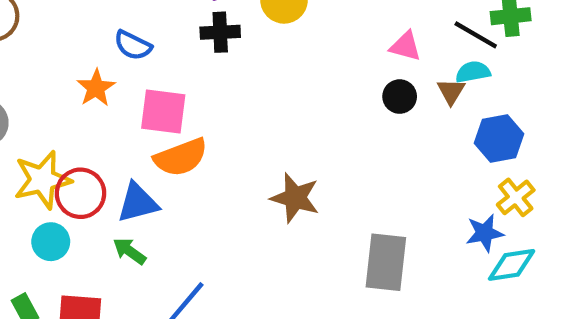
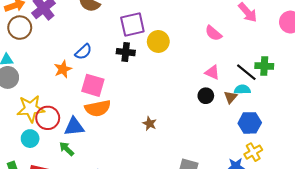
blue semicircle: (133, 45) -> (83, 52), turned -78
brown star: (295, 198) -> (150, 124), moved, size x0.6

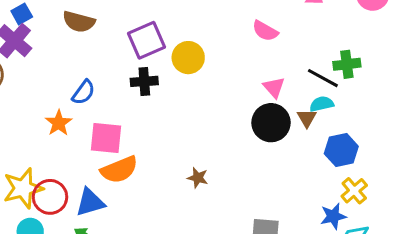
pink triangle: (212, 72) -> (274, 87), turned 35
black circle: (206, 96) -> (271, 123), size x1.6

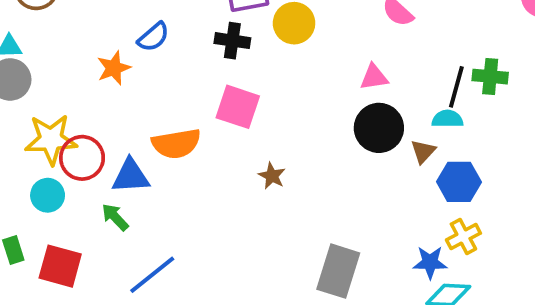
black line: (323, 78) -> (456, 87), turned 64
pink triangle: (274, 87) -> (374, 77), moved, turned 50
brown triangle: (307, 118) -> (423, 151), moved
pink square: (106, 138) -> (238, 107), moved

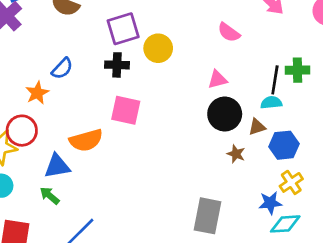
brown triangle: (423, 151) -> (257, 127), turned 36
red circle: (82, 158) -> (22, 131), moved
brown star: (272, 176) -> (236, 154), moved

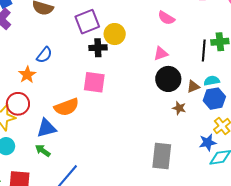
black cross: (117, 65) -> (98, 48), moved
cyan semicircle: (271, 103) -> (212, 81), moved

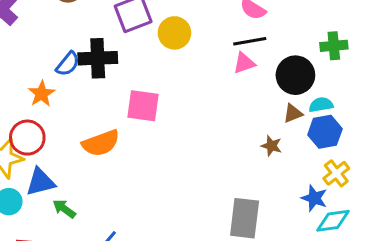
black cross: (98, 48) -> (98, 58), moved, size x1.4
black line: (204, 50) -> (250, 41), moved, turned 75
black circle: (168, 79) -> (295, 75), moved
blue triangle: (46, 128) -> (40, 182), moved
blue star: (208, 142) -> (314, 198), turned 30

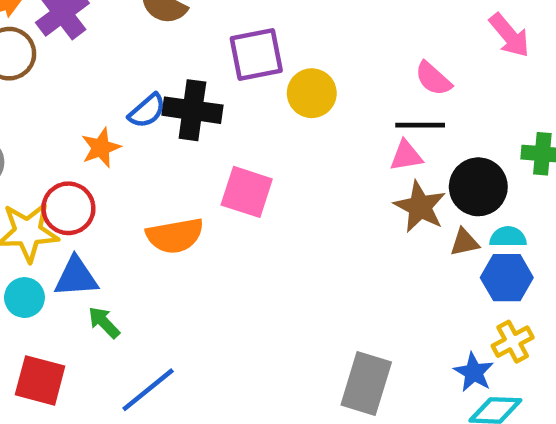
brown star: (271, 146) -> (420, 207), moved, size x1.6

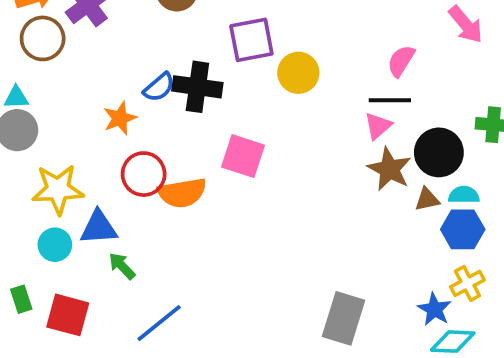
pink semicircle: (433, 79) -> (401, 61), turned 80
pink triangle: (406, 156) -> (378, 126), turned -32
red circle: (68, 208) -> (144, 174), moved

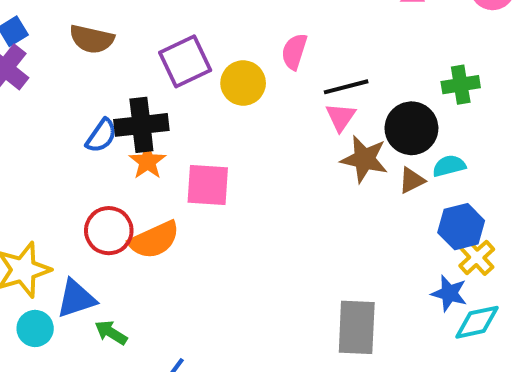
pink semicircle: (401, 61) -> (294, 52), moved
orange star: (120, 118) -> (147, 162), moved
blue hexagon: (463, 229) -> (461, 227), moved

